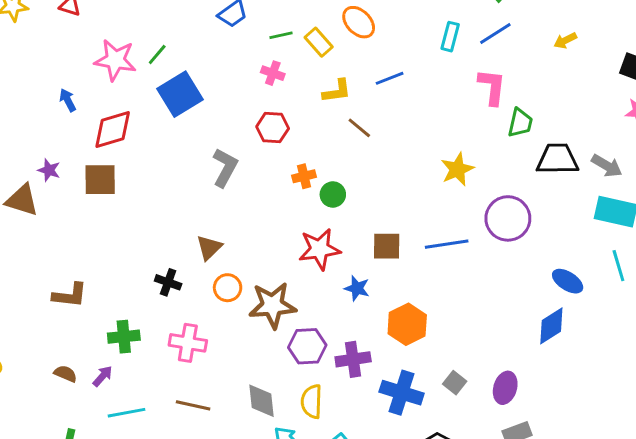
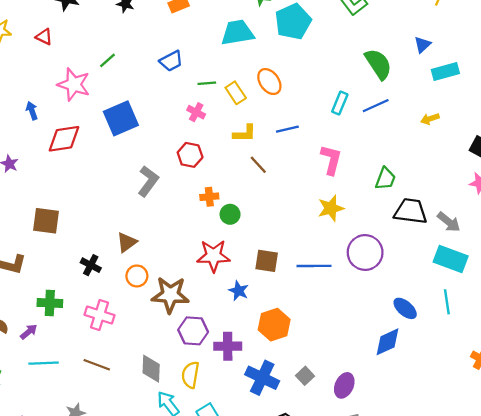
green line: (157, 55) -> (108, 60), moved
pink L-shape: (492, 87) -> (331, 160), moved
brown square: (100, 180) -> (46, 221), moved

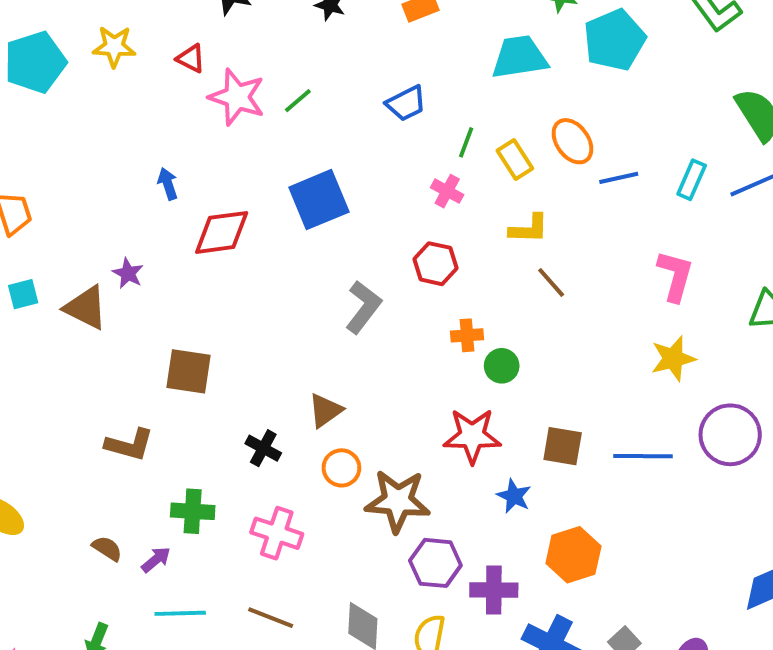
green line: (207, 83) -> (466, 142), turned -66
pink star: (74, 84) -> (237, 97), moved
blue line: (287, 129) -> (619, 178), moved

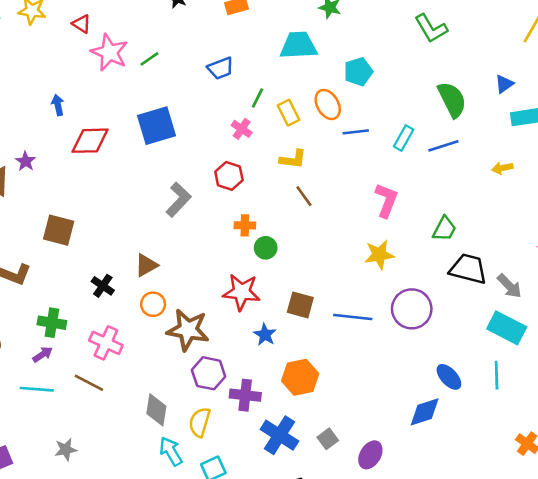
cyan pentagon: (615, 40) -> (358, 72), moved, size x0.7
purple arrow: (156, 560) -> (43, 354), moved
brown line: (271, 618) -> (89, 383), moved

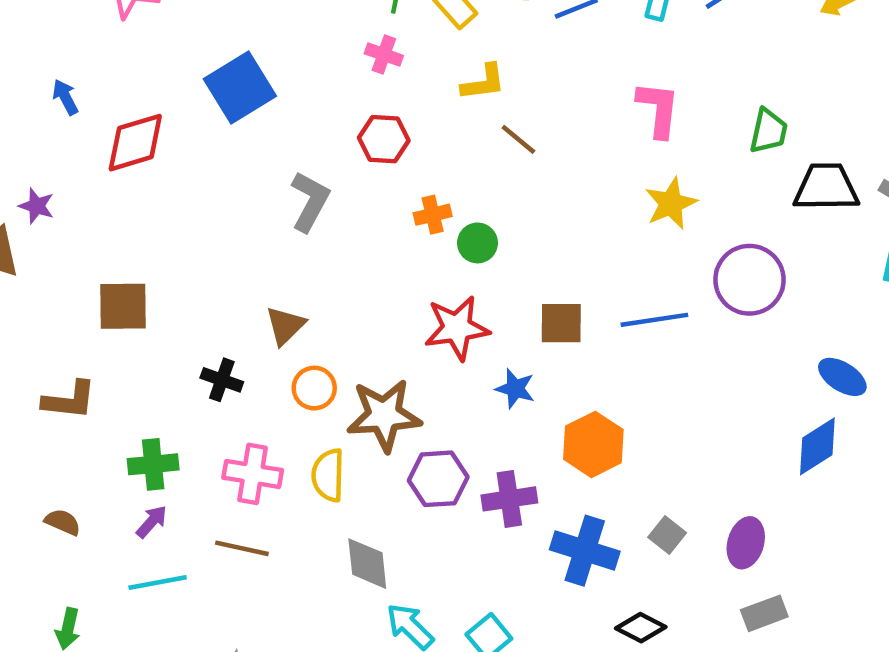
yellow semicircle: (200, 422) -> (328, 475), moved

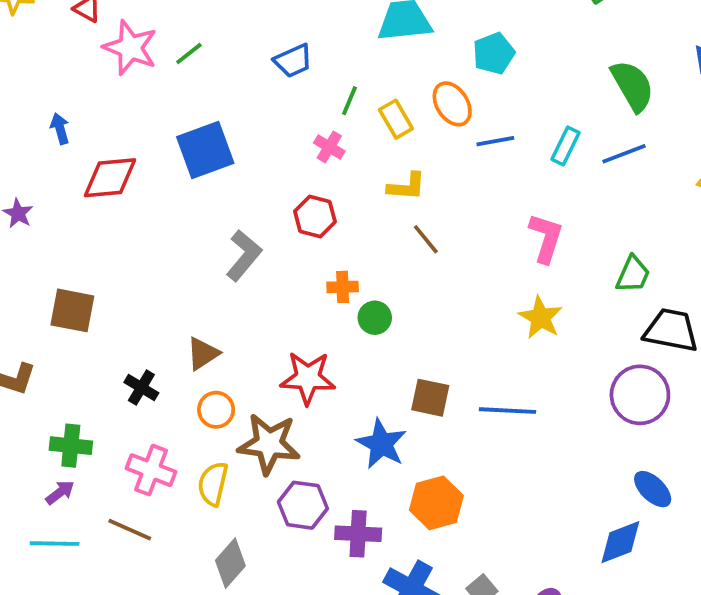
yellow star: (671, 203) -> (540, 318), turned -30
purple circle: (749, 280) -> (640, 395), moved
red star: (457, 328) -> (308, 378), moved
blue star: (515, 389) -> (381, 444), size x1.5
gray diamond: (367, 564) -> (230, 563), turned 36

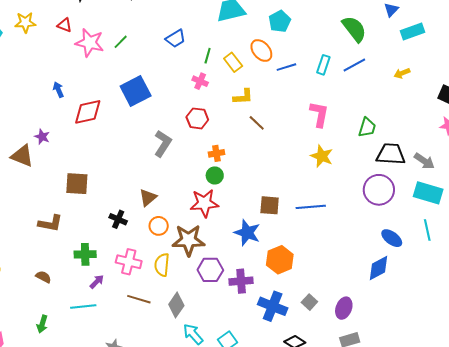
green circle: (375, 318) -> (215, 175), moved
purple arrow: (60, 492) -> (97, 282), moved
brown line: (130, 530) -> (139, 299), moved

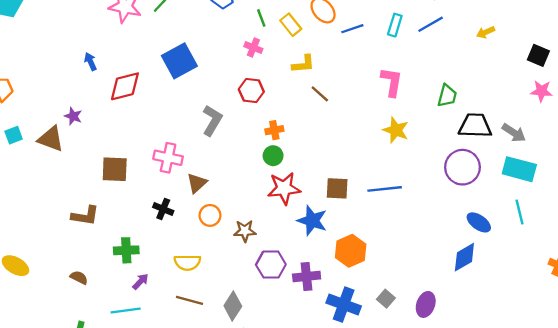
green line: (208, 56) -> (261, 18), turned -35
red star: (204, 203) -> (284, 188), moved
brown star: (189, 240) -> (245, 231), size x0.6
pink cross: (129, 262) -> (168, 158), moved
yellow semicircle: (162, 265) -> (187, 262), moved, turned -95

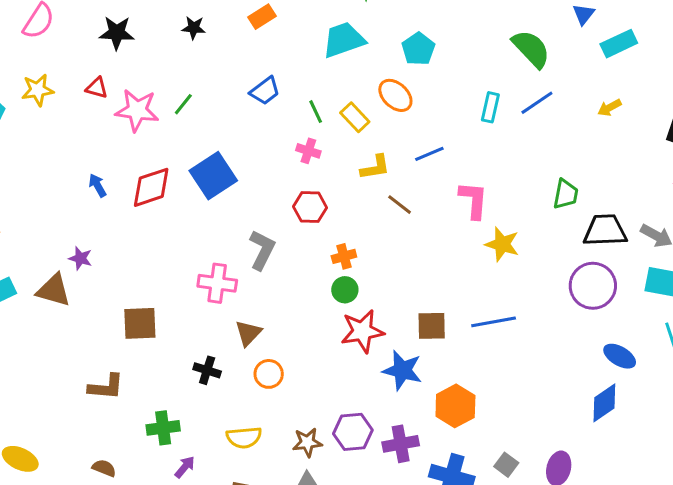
blue line: (352, 29) -> (429, 154), moved
pink L-shape: (392, 82) -> (474, 200), moved
red diamond: (125, 86) -> (151, 187), moved
pink cross: (168, 158) -> (217, 283), moved
brown star: (245, 231) -> (307, 442), moved

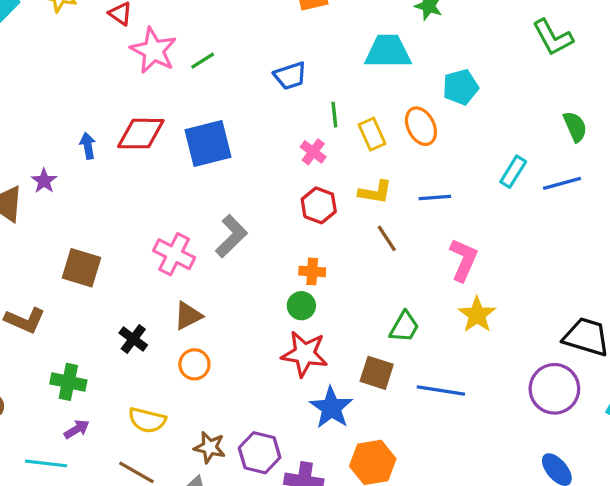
green semicircle: (531, 49) -> (575, 127), size x0.7
blue arrow: (97, 185) -> (88, 146), moved
green trapezoid: (566, 194) -> (404, 327), moved
red hexagon: (310, 207) -> (319, 205), moved

